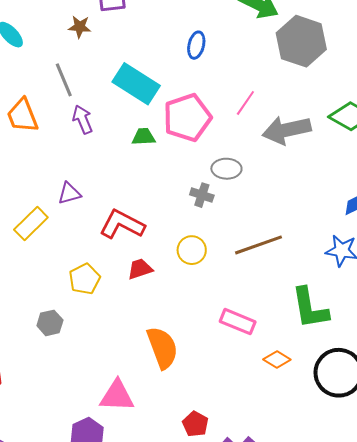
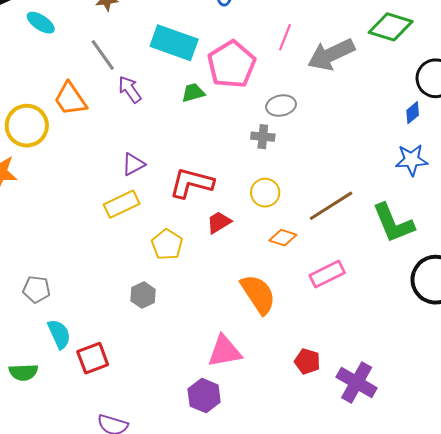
yellow rectangle: (31, 223) -> (122, 204), moved, turned 32
brown line: (258, 245) -> (331, 206), moved
pink rectangle: (238, 322) -> (327, 274), moved, turned -36
orange diamond: (277, 359) -> (283, 238), moved

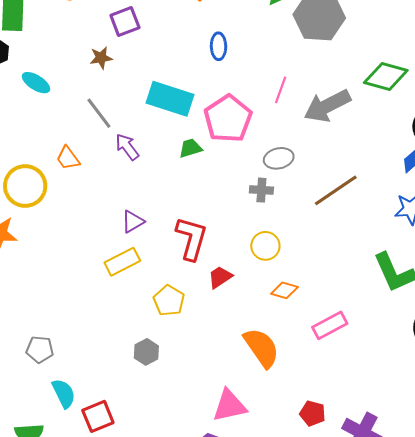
orange trapezoid: (70, 99) -> (68, 158), size x0.7
red L-shape: (191, 183) -> (191, 238), turned 93
brown line: (331, 206) -> (336, 190), moved

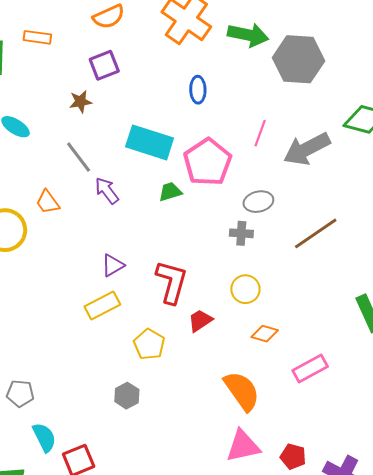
pink triangle: (229, 406) -> (243, 446), moved

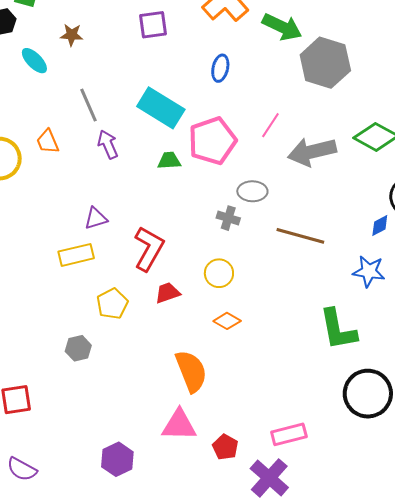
purple square: (104, 65) -> (153, 25), moved
brown star: (80, 102) -> (72, 35), moved
brown line: (316, 233) -> (300, 236), turned 36
pink rectangle: (310, 369) -> (289, 434), moved

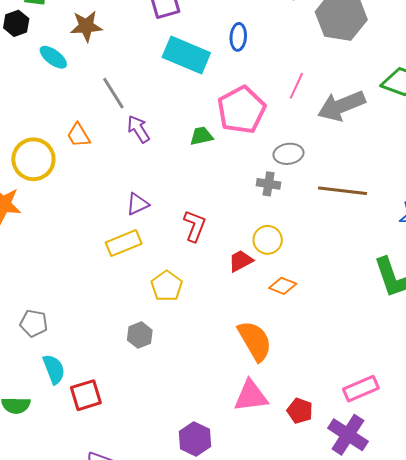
brown star: (72, 35) -> (86, 26), size x1.4
cyan rectangle: (161, 108) -> (186, 55), moved
red L-shape: (149, 249) -> (195, 226), size x0.7
red trapezoid: (168, 293) -> (241, 261), moved

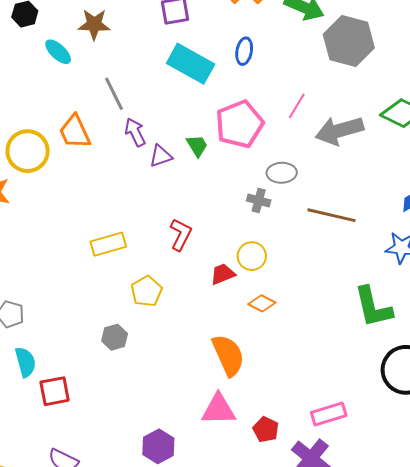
orange trapezoid: (78, 135) -> (75, 132), size x1.4
green trapezoid: (201, 136) -> (197, 146), turned 65
purple triangle: (138, 204) -> (161, 156), moved

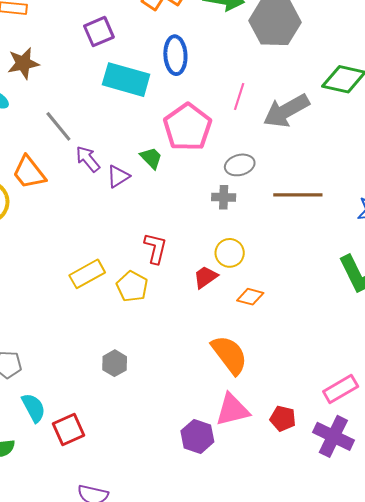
blue ellipse: (244, 51) -> (175, 55), size x1.4
yellow pentagon: (147, 291) -> (132, 286), moved
purple hexagon: (158, 446) -> (197, 436), moved

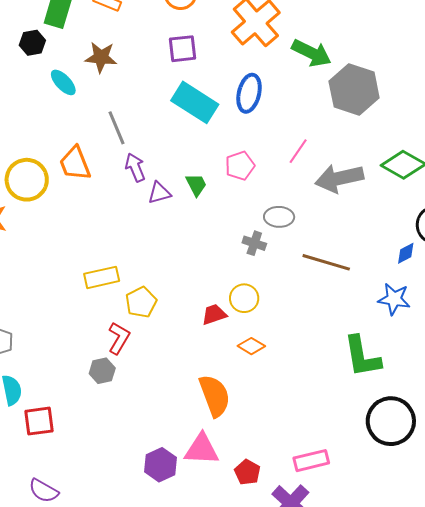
pink pentagon: (188, 127) -> (240, 166), size x0.6
red L-shape: (155, 248) -> (119, 338), moved

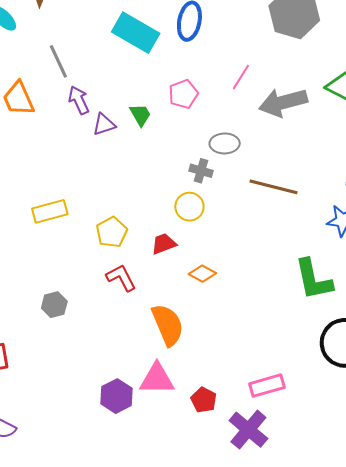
yellow circle: (244, 298) -> (189, 207), moved
yellow pentagon: (141, 302) -> (112, 232), moved
red L-shape: (119, 338) -> (121, 278), moved, turned -56

